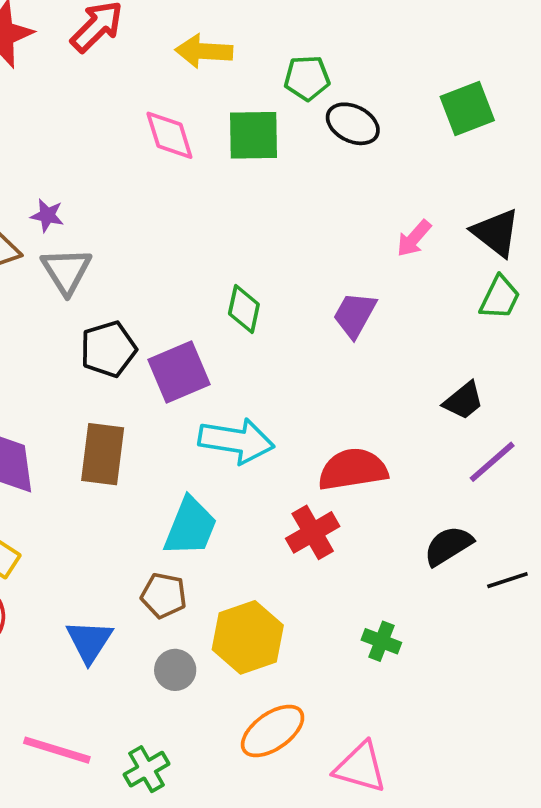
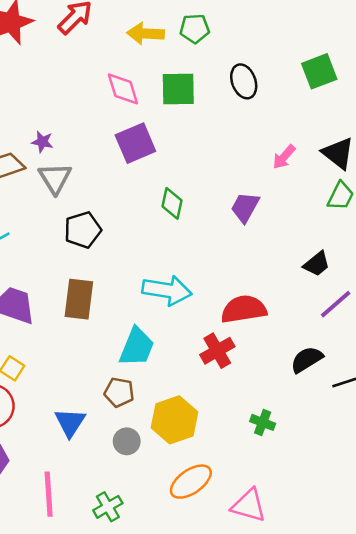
green pentagon: (307, 78) -> (195, 29), moved
black ellipse: (353, 124) -> (244, 81), turned 44
purple square: (179, 372) -> (135, 143), moved
pink line: (57, 750) -> (49, 494), turned 69

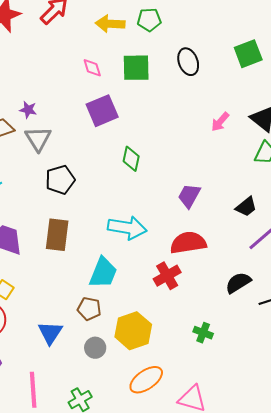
pink diamond: (123, 89) -> (92, 68), size x0.7
purple trapezoid: (245, 207) -> (189, 196), moved

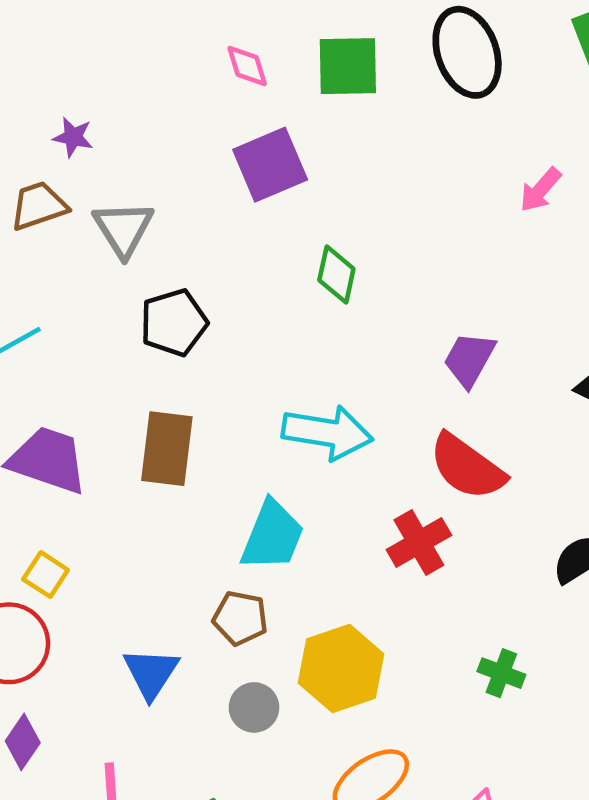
black ellipse: (188, 62) -> (467, 52), size x1.4
purple star: (28, 110) -> (73, 137), moved
red semicircle: (188, 243) -> (467, 467), turned -135

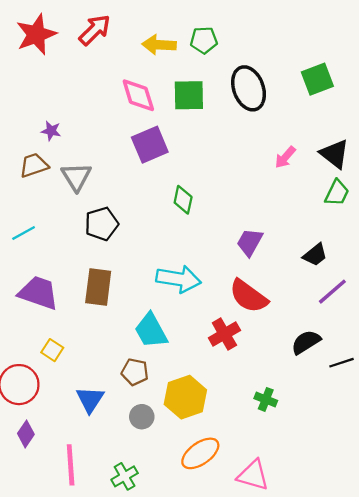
pink diamond: (247, 66) -> (138, 95), size x1.6
cyan trapezoid: (272, 536) -> (151, 331), turned 129
yellow square: (46, 575) -> (52, 350), moved

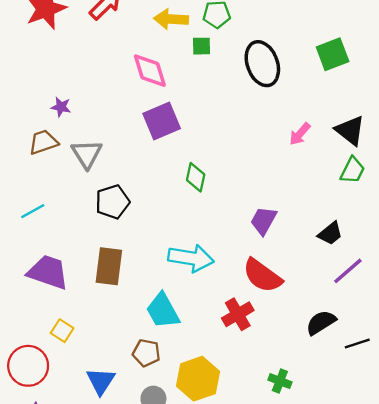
green square: (189, 95) -> (201, 46), moved, size x0.6

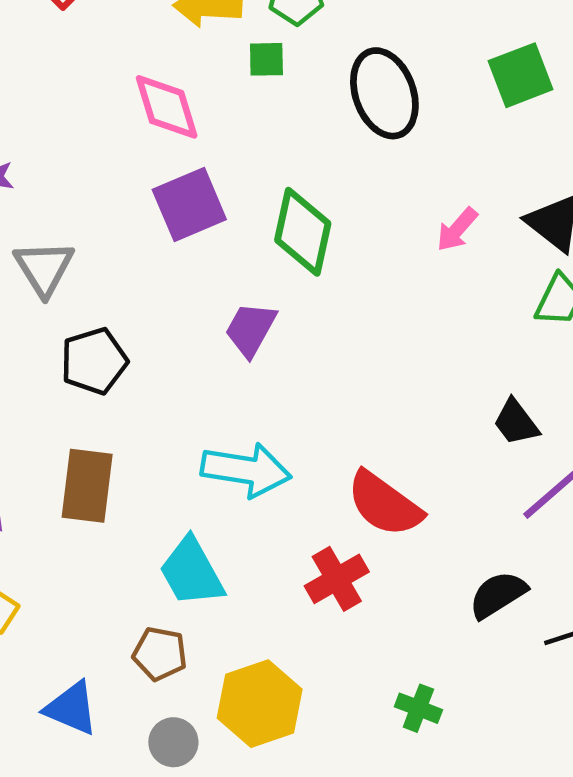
green diamond: (196, 177) -> (303, 232), moved, size x1.5
purple trapezoid: (264, 221) -> (251, 329), moved
black trapezoid: (330, 233) -> (516, 422), turned 92
blue triangle: (101, 381) -> (71, 708), turned -40

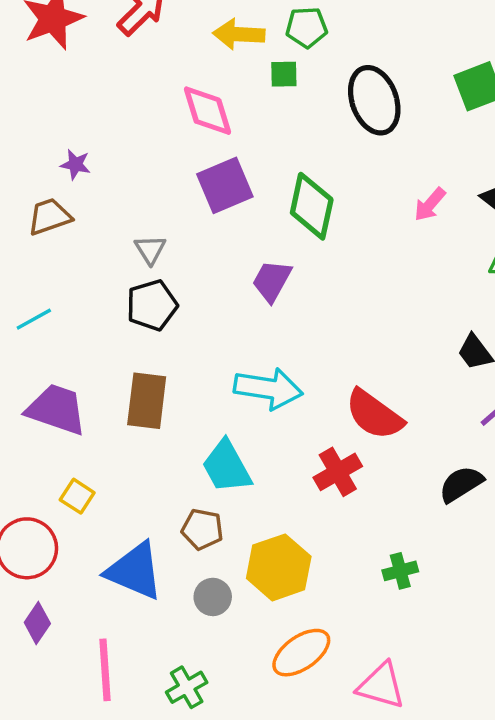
gray triangle: (44, 268) -> (150, 250), moved, size x0.7
blue triangle: (71, 708) -> (135, 571), size x1.4
green cross: (418, 708) -> (400, 571), turned -36

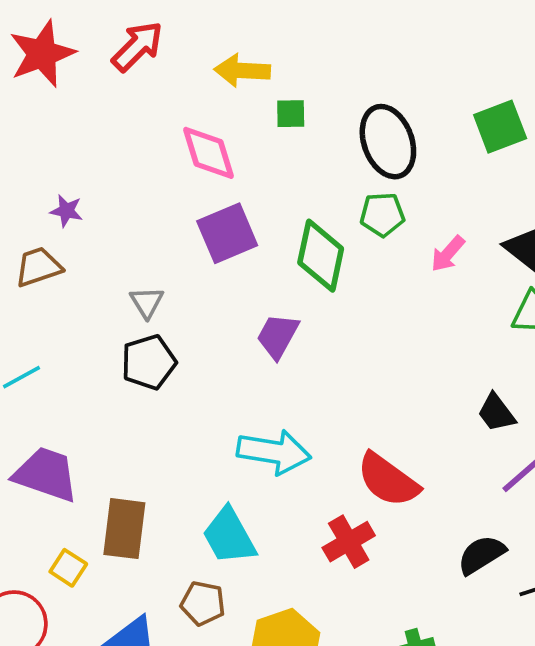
green pentagon: (307, 27) -> (382, 215), moved
brown rectangle: (147, 401) -> (124, 529), moved

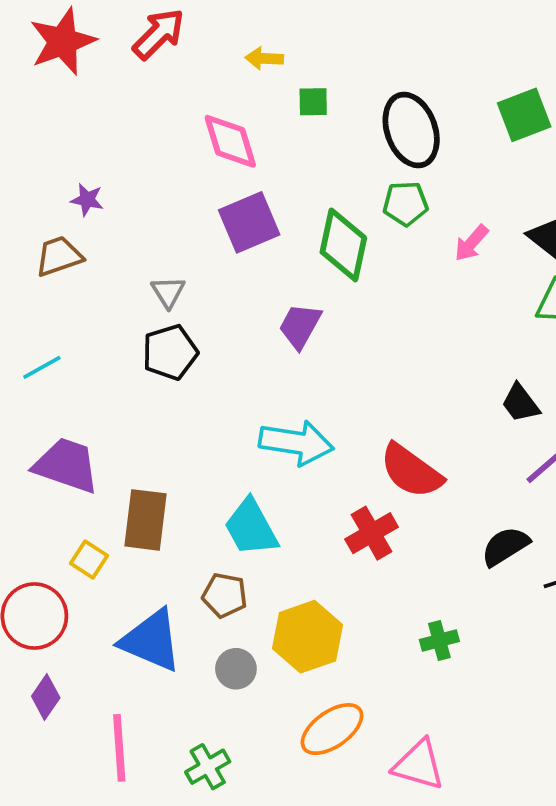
yellow arrow: (242, 71) -> (264, 58), size x0.7

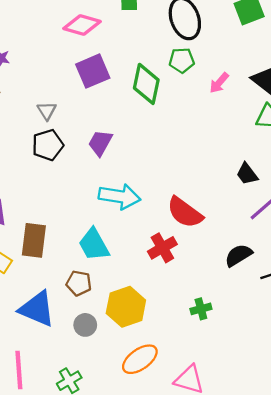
pink diamond: (230, 141) -> (82, 25), turned -57
purple trapezoid: (300, 326) -> (100, 143), moved

